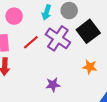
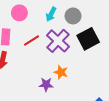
orange star: (90, 67) -> (61, 72), moved

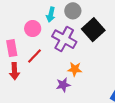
pink circle: (19, 13) -> (33, 29), moved
red line: (32, 40) -> (35, 56), moved

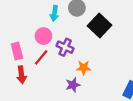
pink circle: (33, 29) -> (43, 36), moved
purple cross: (64, 39) -> (65, 47), moved, size x0.7

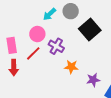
cyan arrow: (54, 13) -> (50, 14), turned 32
purple star: (73, 85) -> (93, 80), moved

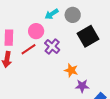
orange star: (71, 67) -> (71, 70), moved

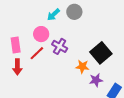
black square: (88, 36) -> (101, 53), moved

